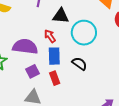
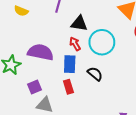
red arrow: (50, 36) -> (75, 44), moved
purple square: (33, 71) -> (34, 87), moved

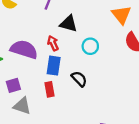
cyan circle: (102, 42) -> (90, 46), size x0.6
red arrow: (75, 44) -> (53, 43), moved

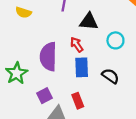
purple semicircle: (24, 49) -> (48, 57), turned -96
red rectangle: (50, 89) -> (78, 101), moved

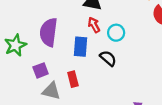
cyan circle: (115, 40) -> (116, 33), moved
red arrow: (77, 45) -> (94, 25), moved

